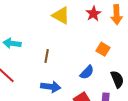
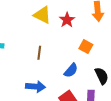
red star: (93, 14) -> (67, 20), moved
brown line: (47, 56) -> (39, 53), moved

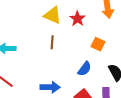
brown line: (39, 53) -> (52, 42), moved

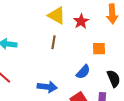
orange square: (98, 44) -> (99, 49), turned -32

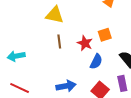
red star: (81, 21) -> (85, 43), moved

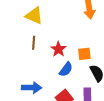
orange square: (105, 35) -> (84, 54), moved

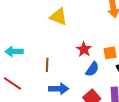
brown line: (34, 43) -> (47, 65), moved

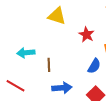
red star: (84, 49) -> (87, 35), moved
cyan arrow: (14, 51) -> (26, 53), moved

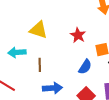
yellow triangle: (57, 16) -> (38, 30), moved

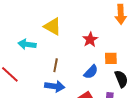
brown line: (40, 65) -> (56, 65), moved

